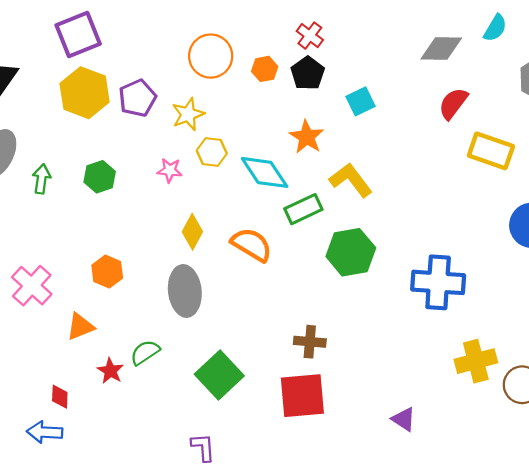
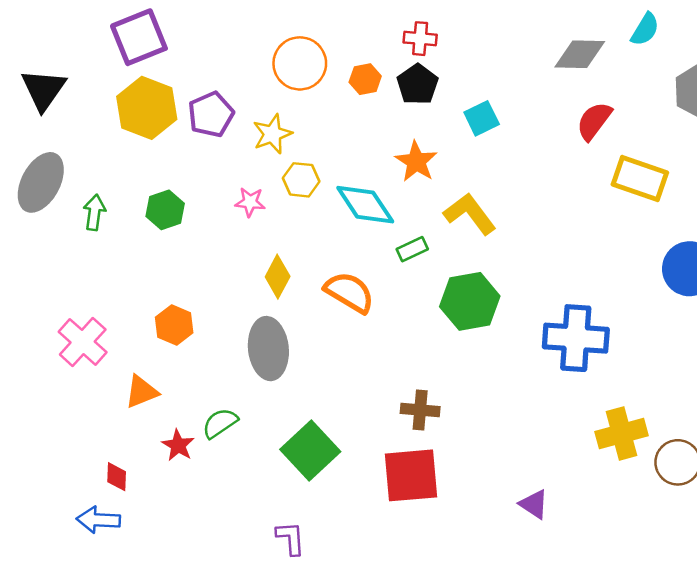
red cross: (310, 36) -> (420, 39), turned -32
green rectangle: (303, 209) -> (412, 249), size x0.7

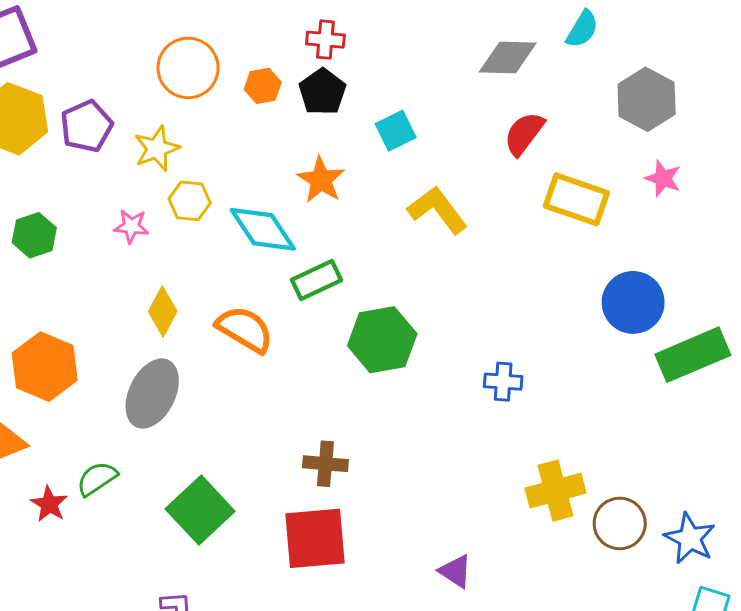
yellow L-shape: (470, 214) -> (437, 210), moved
green rectangle: (412, 249) -> (316, 280), size x1.4
orange hexagon: (174, 325) -> (45, 367), size x1.5
blue cross: (576, 338) -> (503, 382), size x0.5
gray ellipse: (268, 349) -> (152, 394), turned 32

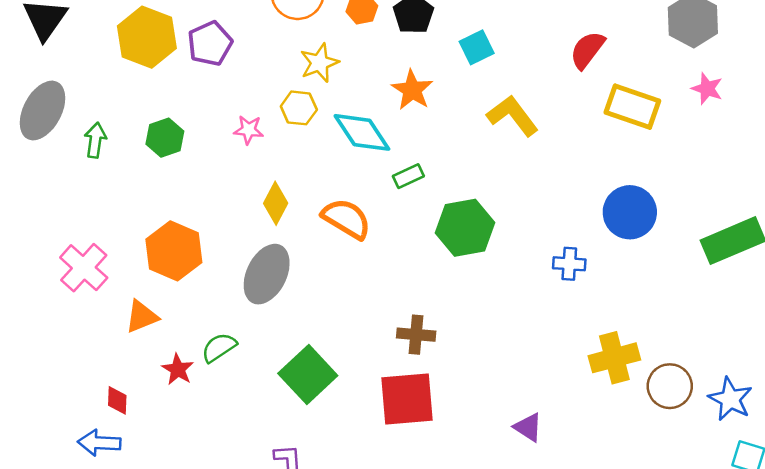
yellow star: (157, 149) -> (319, 63), moved
green rectangle: (316, 280) -> (408, 176), size x0.7
blue circle: (633, 302) -> (630, 212), moved

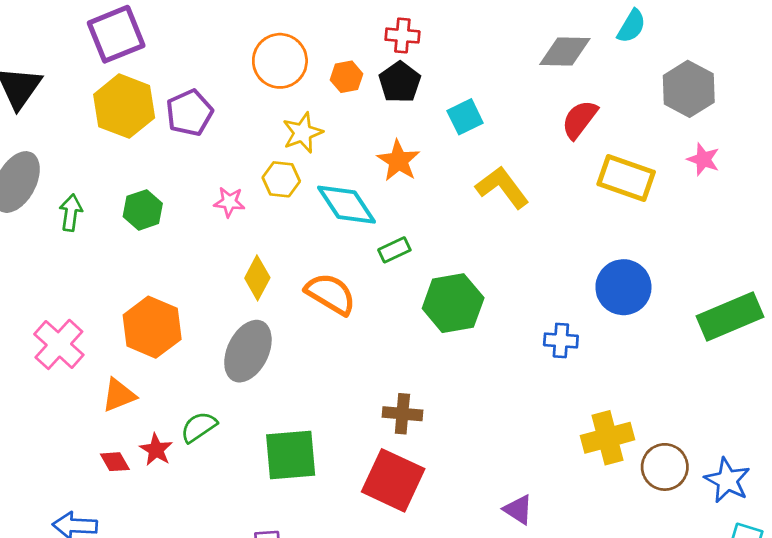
green square: (308, 375) -> (291, 455), turned 38
red square: (407, 399) -> (393, 480), turned 30
red diamond: (117, 400) -> (115, 462), moved, turned -32

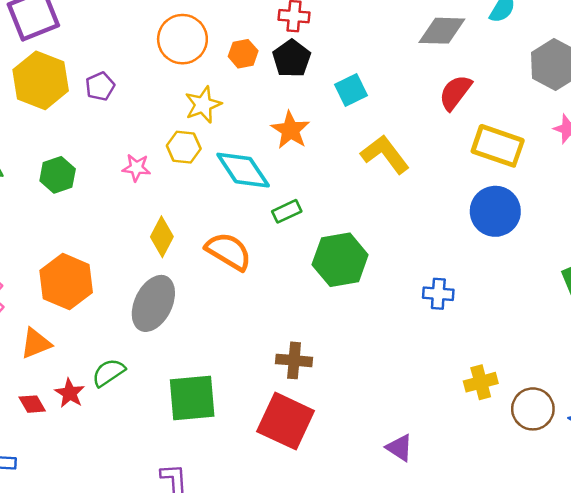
purple pentagon: (189, 113) -> (100, 86), size x0.7
blue circle: (623, 287) -> (495, 211), moved
yellow cross: (607, 438) -> (481, 382), size x0.7

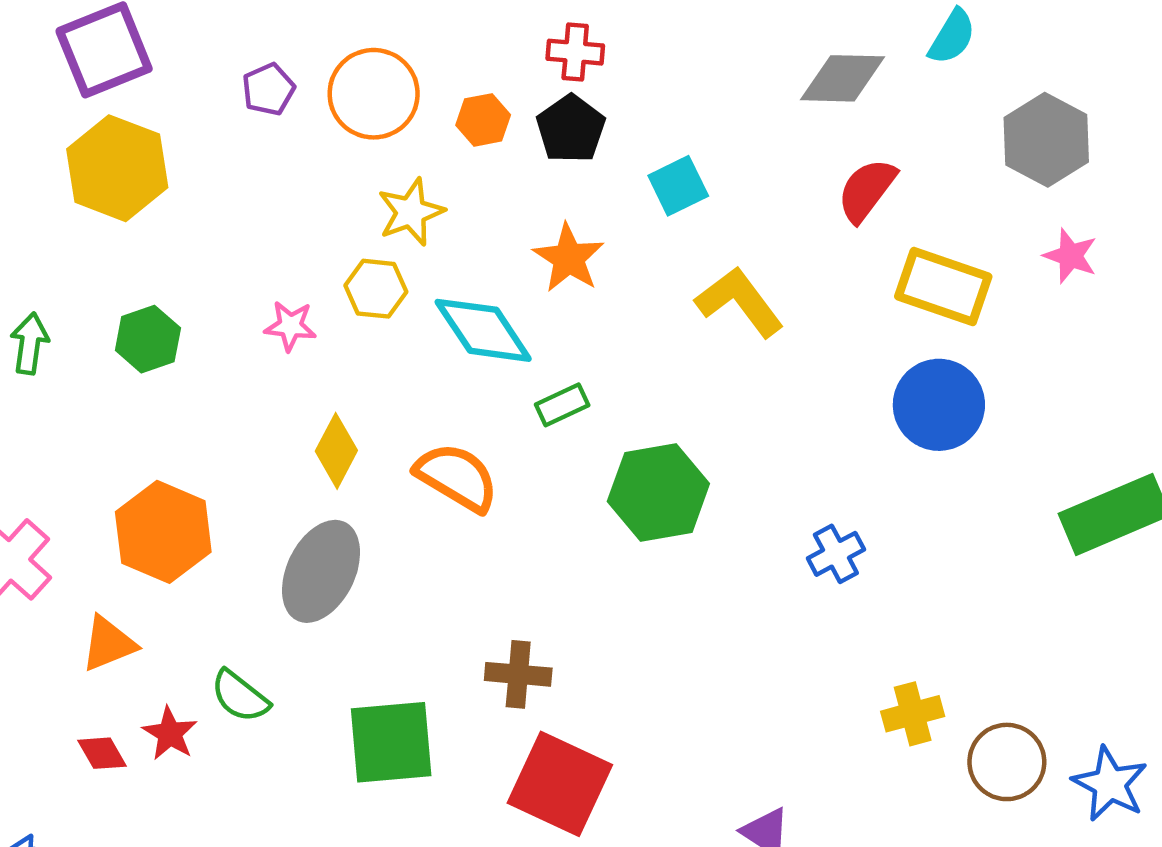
purple pentagon: (100, 86) -> (268, 89), moved
blue cross: (438, 294) -> (836, 554), turned -32
brown cross: (294, 360) -> (518, 674), moved
green semicircle: (109, 373) -> (240, 696), turned -108

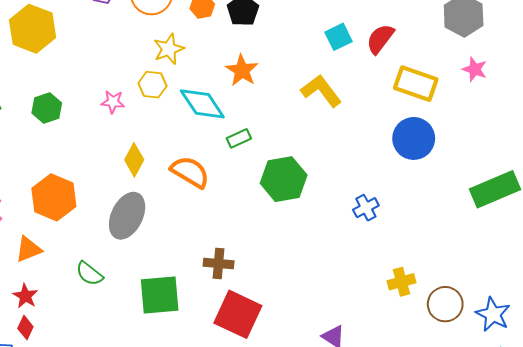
cyan square: (678, 186) -> (338, 37), moved
red star: (170, 733) -> (25, 296), moved
red diamond: (102, 753) -> (25, 328), moved, turned 55

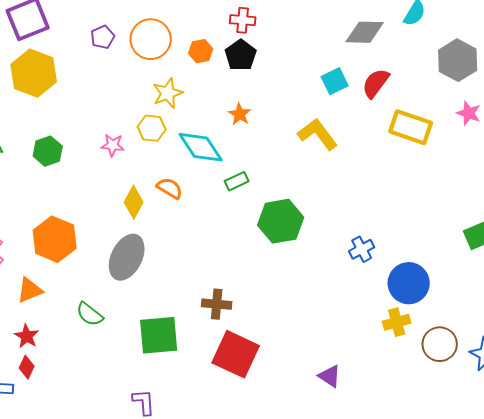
orange star: (242, 70) -> (240, 114), size x0.7
blue circle: (414, 138) -> (409, 283), moved
orange semicircle: (190, 172) -> (170, 188), moved, size x0.7

